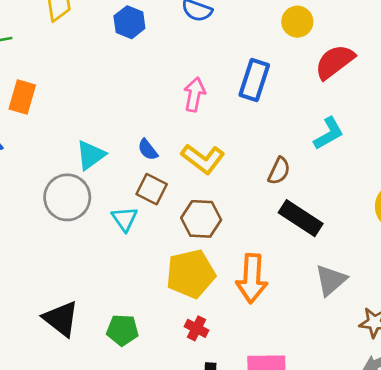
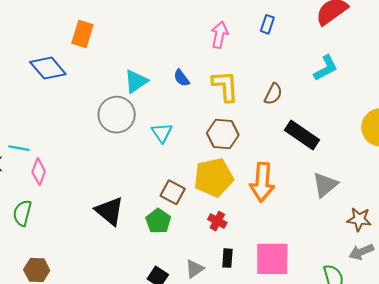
blue rectangle: (254, 80) -> (267, 24), size x0.6
yellow L-shape: (203, 159) -> (225, 86), turned -132
brown semicircle: (279, 171) -> (273, 94), moved
brown square: (152, 189) -> (173, 192), moved
green pentagon: (122, 330) -> (158, 221), turned 30

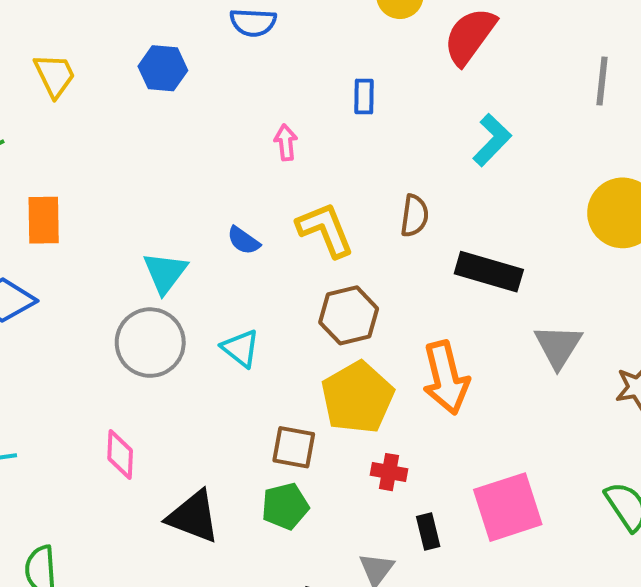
pink arrow: (220, 35) -> (286, 142), size x0.7
pink diamond: (39, 172) -> (120, 455), moved
green pentagon: (158, 221) -> (285, 506), turned -30

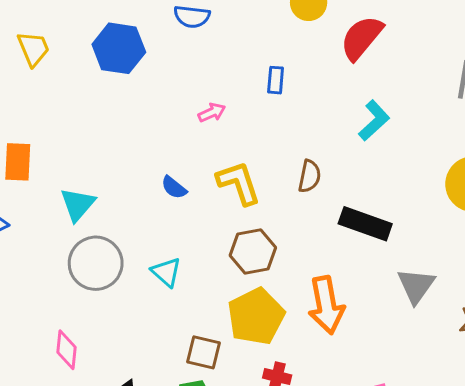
blue hexagon: (163, 68) -> (119, 48), size x1.4
pink arrow: (286, 142) -> (212, 113), turned 68
cyan triangle: (165, 273) -> (78, 204), moved

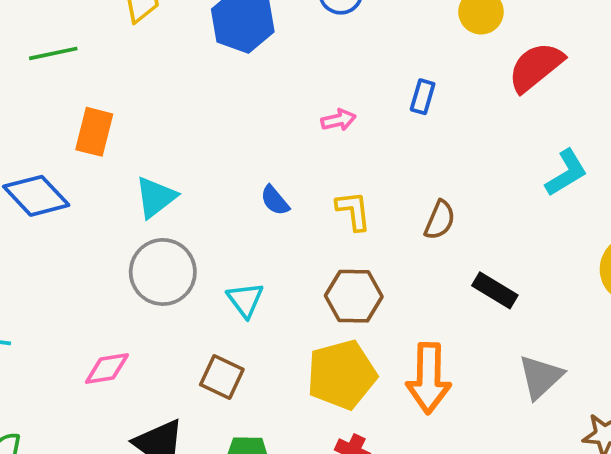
cyan L-shape: (374, 120) -> (566, 173), moved
yellow L-shape: (239, 183) -> (353, 211), size x0.7
black rectangle: (365, 224) -> (495, 290), size x0.7
pink diamond: (67, 350) -> (107, 369), turned 63
brown square: (203, 352) -> (222, 377), moved

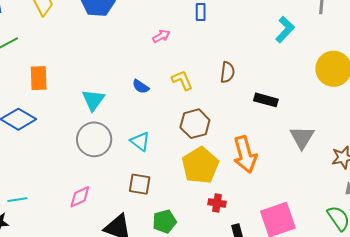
cyan triangle: (156, 197) -> (93, 100), moved

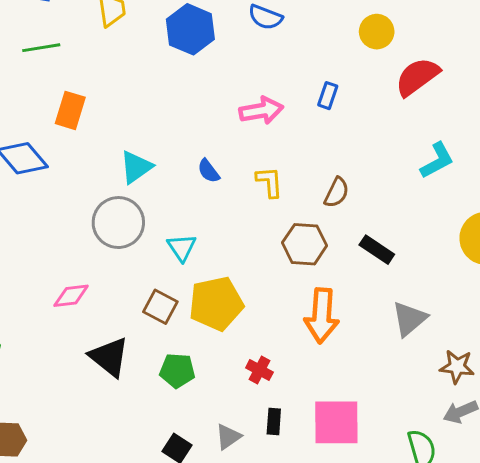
pink arrow: (161, 36) -> (261, 111), size x1.6
brown hexagon: (195, 124) -> (305, 244), moved
yellow pentagon: (200, 165) -> (216, 304), moved

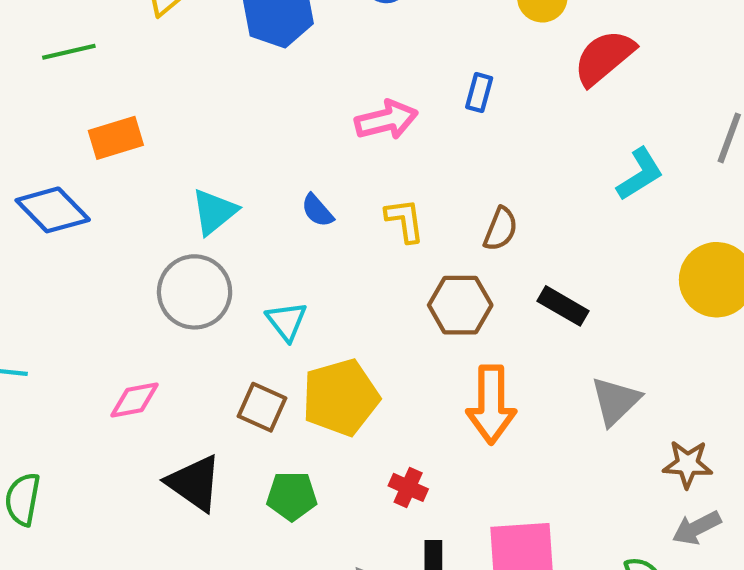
orange rectangle: (70, 110) -> (116, 138), turned 60

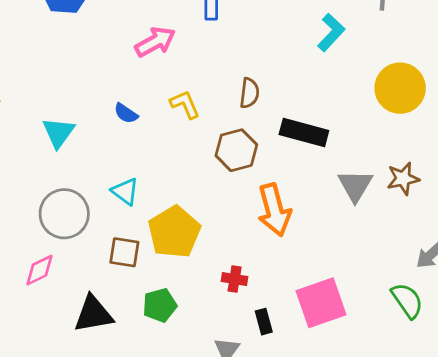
gray circle: (195, 292) -> (64, 214), moved
black rectangle: (563, 306) -> (304, 133), size x1.4
brown star: (688, 464) -> (403, 179), moved
black triangle: (194, 483) -> (93, 314), turned -30

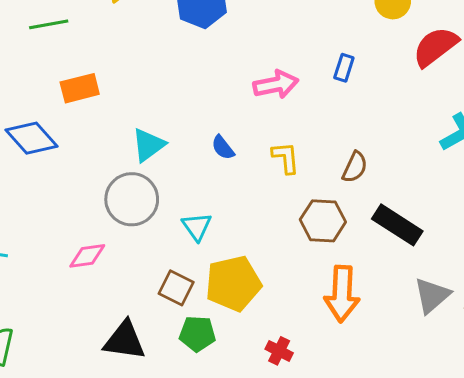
gray circle: (64, 214) -> (132, 199), moved
pink diamond: (39, 270) -> (87, 256), moved
green pentagon: (160, 305) -> (197, 334), moved

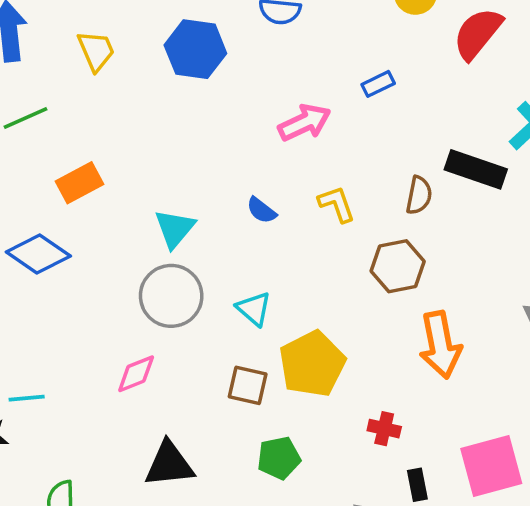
blue rectangle: (344, 68) -> (378, 84), turned 60
black rectangle: (397, 225) -> (476, 169), moved
green pentagon: (197, 334) -> (279, 458), moved
black triangle: (125, 340) -> (169, 464), moved

